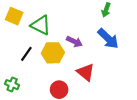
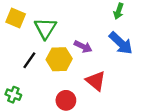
green triangle: (41, 25) -> (45, 28), turned 35

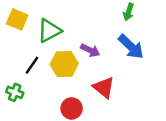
green triangle: (45, 28) -> (49, 31), turned 30
green cross: (13, 95) -> (15, 92), moved

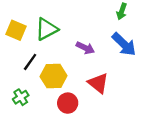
yellow square: (17, 19) -> (16, 30), moved
yellow hexagon: (64, 64) -> (54, 76), moved
green cross: (15, 92) -> (21, 97), moved, turned 35

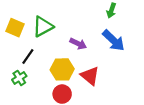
yellow hexagon: (54, 76) -> (62, 69), moved
green cross: (21, 97) -> (19, 78), moved

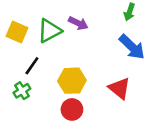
purple arrow: (78, 44) -> (78, 23), moved
red triangle: (90, 76) -> (119, 88), moved

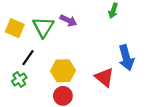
green triangle: (49, 31) -> (43, 27), turned -30
blue arrow: (132, 47) -> (126, 58), moved, turned 30

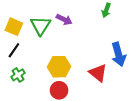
black line: (28, 58) -> (14, 50), moved

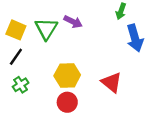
blue arrow: (119, 54) -> (135, 38), moved

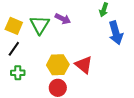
red triangle: (112, 82) -> (84, 65), moved
green cross: (21, 85) -> (18, 73), turned 32

